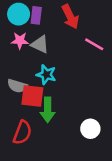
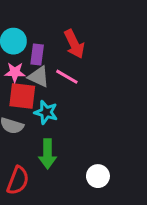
purple rectangle: (36, 15) -> (37, 54), moved
pink line: (94, 44) -> (67, 77), moved
red square: (32, 96) -> (22, 96), moved

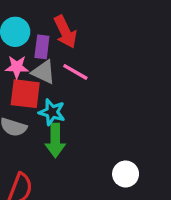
red arrow: (74, 44) -> (65, 32), moved
green arrow: (48, 154) -> (55, 141), moved
white circle: (98, 176) -> (126, 174), moved

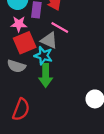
gray triangle: (44, 72) -> (49, 40), moved
red square: (25, 94) -> (25, 43), turned -30

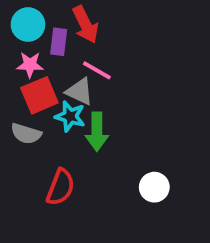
green arrow: (46, 76) -> (97, 132), moved
red semicircle: (21, 109) -> (61, 187), moved

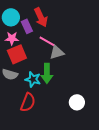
purple rectangle: (59, 42) -> (27, 26), turned -32
gray triangle: (80, 91) -> (57, 52), moved, turned -42
cyan star: (70, 116) -> (33, 79), moved

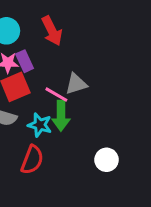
purple rectangle: (27, 26) -> (25, 61), moved
pink line: (47, 41) -> (56, 95), moved

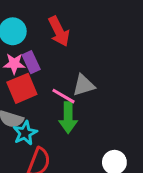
cyan star: (40, 125) -> (25, 133), moved, turned 30

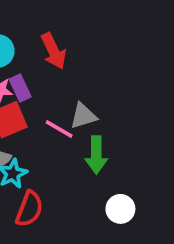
green arrow: (68, 118) -> (96, 155), moved

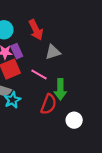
gray triangle: (83, 116) -> (53, 52), moved
red semicircle: (29, 209) -> (49, 104), moved

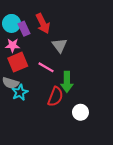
purple rectangle: (17, 51) -> (24, 29), moved
gray triangle: (53, 52) -> (60, 45), turned -49

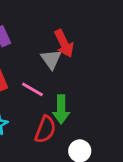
red arrow: (43, 23) -> (64, 43), moved

